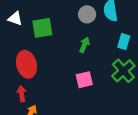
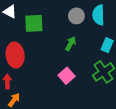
pink square: (84, 80) -> (66, 76), turned -35

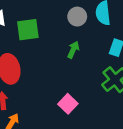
pink square: (66, 76) -> (68, 104), moved

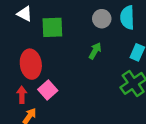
pink square: (68, 104) -> (48, 90), moved

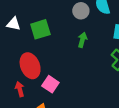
red arrow: (22, 95) -> (20, 89), moved

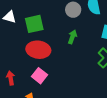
red ellipse: (30, 66) -> (38, 50), moved, turned -65

